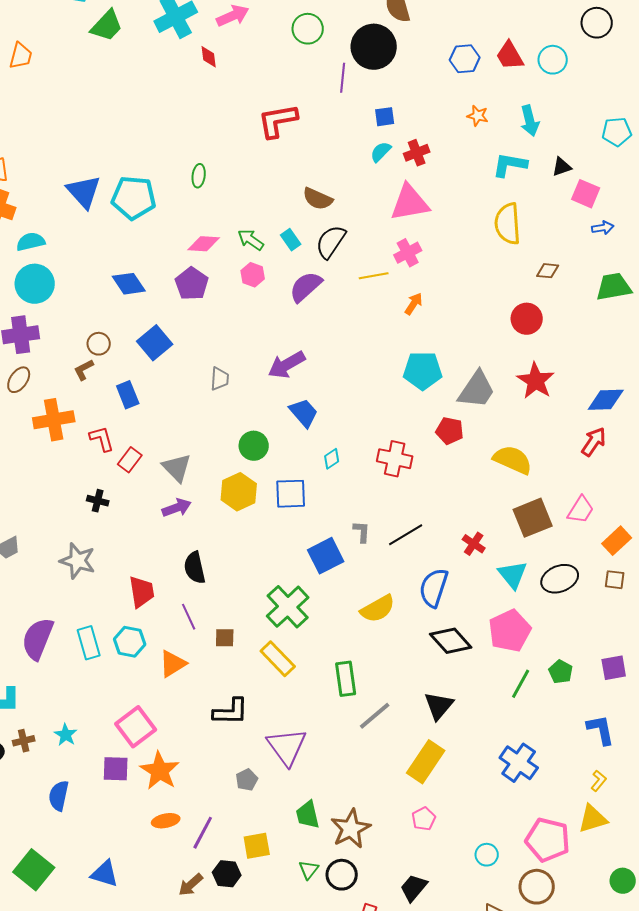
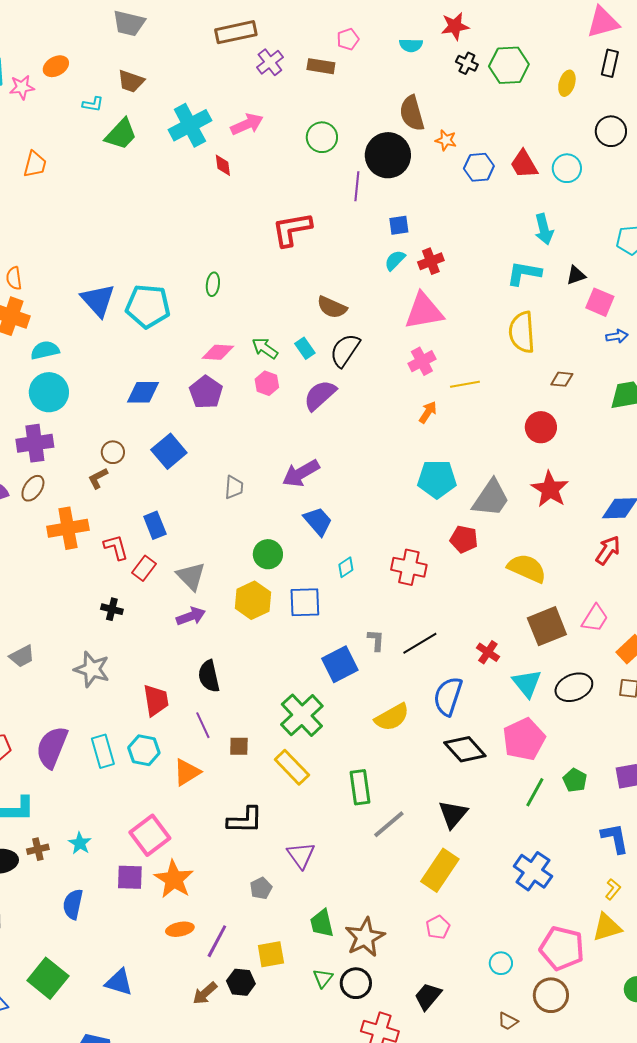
orange star: (478, 116) -> (446, 140), moved
yellow line: (374, 276) -> (465, 384), moved
blue diamond: (129, 284) -> (143, 392), turned -56
blue rectangle: (128, 395) -> (155, 525), moved
purple triangle: (287, 747) -> (301, 855), size x0.7

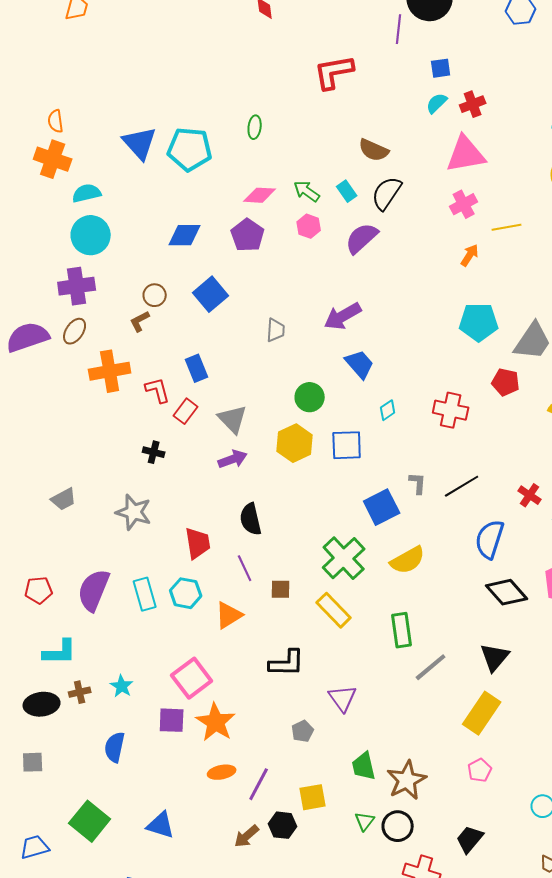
yellow semicircle: (392, 717) -> (408, 560), moved

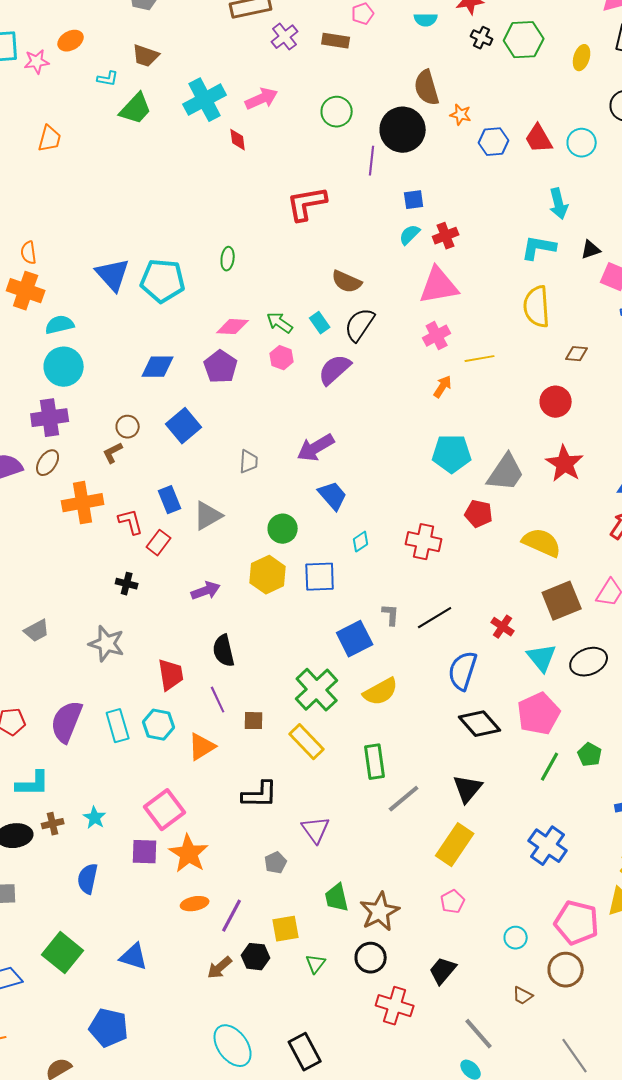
gray triangle: (233, 419) -> (208, 516), moved, turned 44
green triangle: (365, 821) -> (316, 964), moved

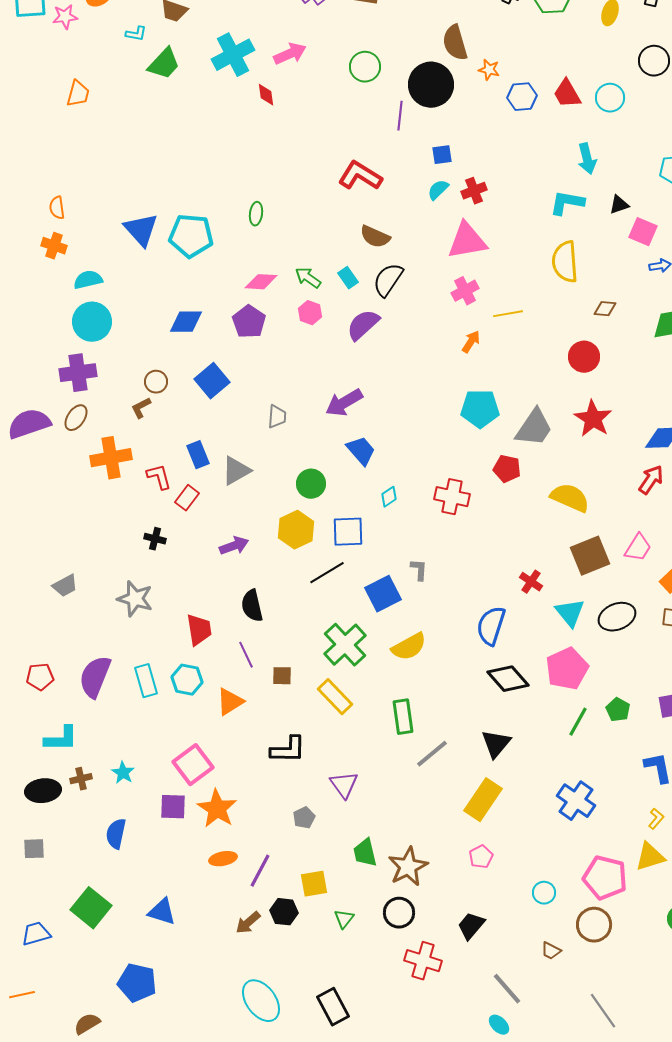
red L-shape: (307, 204) -> (360, 176), moved, turned 42
orange cross: (26, 291) -> (54, 246), size x0.7
black line: (435, 618) -> (327, 573), moved

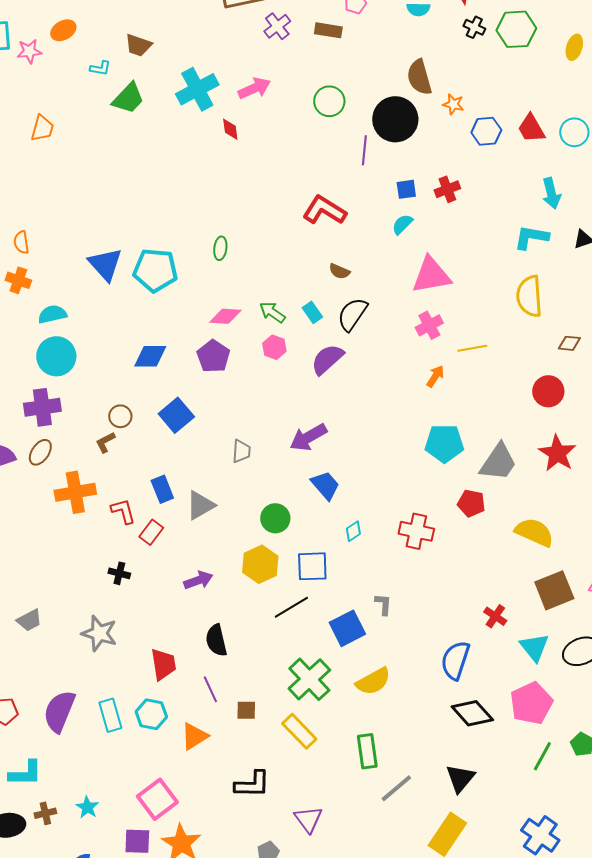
red cross: (474, 191) -> (447, 189), moved
brown semicircle: (375, 237) -> (339, 271), size x0.7

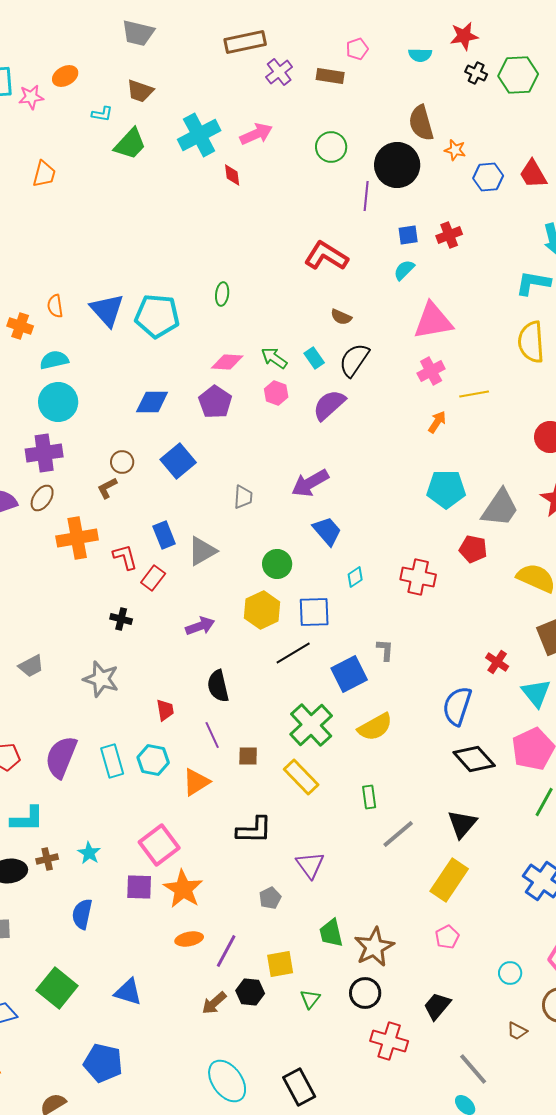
orange semicircle: (21, 242) -> (55, 306), moved
red trapezoid: (163, 664) -> (165, 710), size x0.7
green rectangle: (367, 751) -> (369, 797), size x0.7

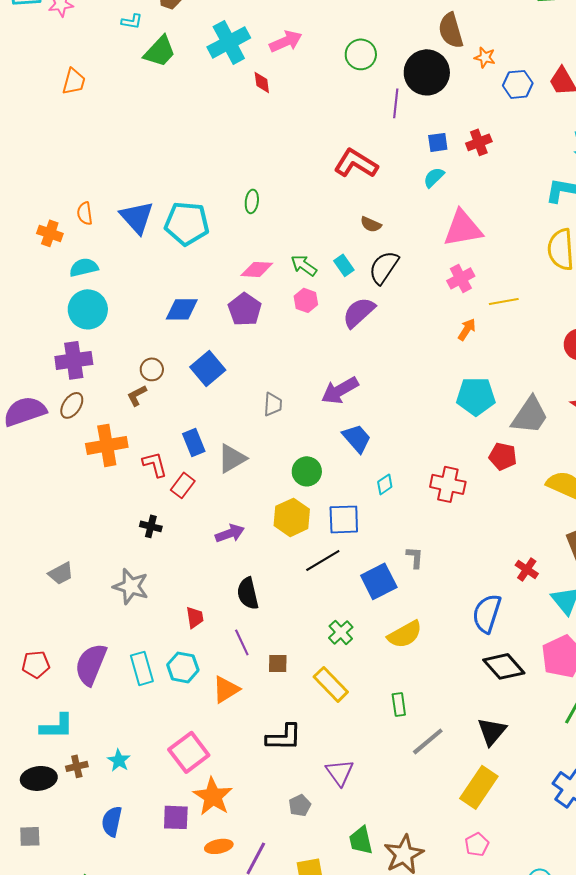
green cross: (311, 725) -> (341, 632), size x0.6
purple square: (139, 887) -> (176, 817), moved

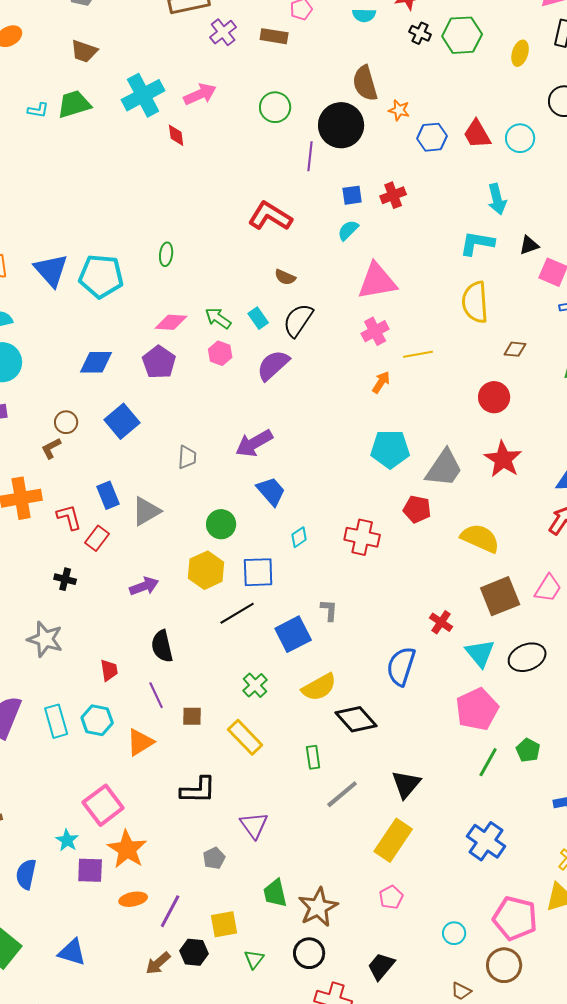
cyan L-shape: (132, 21) -> (38, 110), moved
green trapezoid: (160, 51) -> (74, 104), turned -150
black diamond: (504, 666) -> (356, 719), moved
cyan star: (119, 760) -> (67, 840), moved

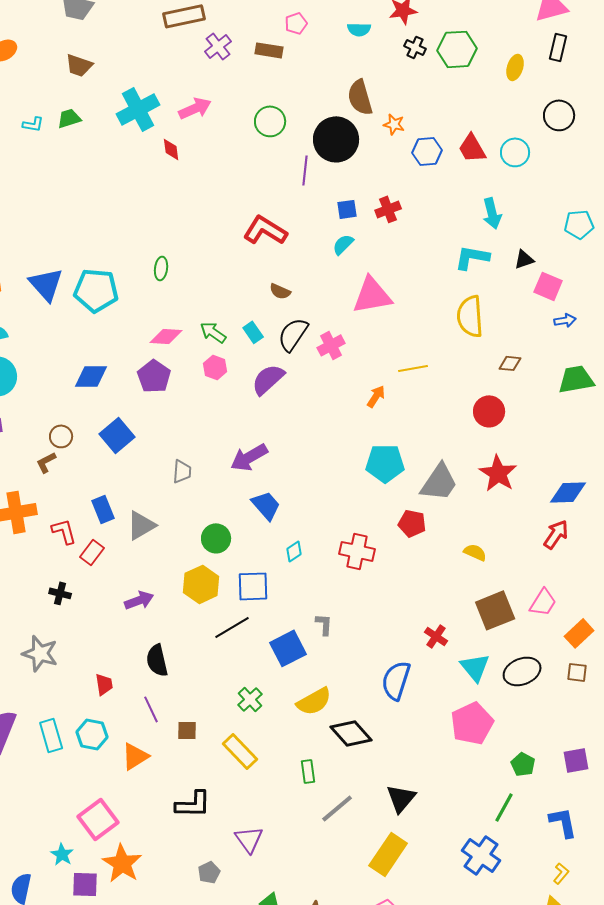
green trapezoid: (74, 104) -> (69, 118), size x0.7
pink cross: (375, 331) -> (331, 345), moved
yellow semicircle: (480, 538) -> (475, 552), size x0.6
green line: (488, 762) -> (504, 807), moved

